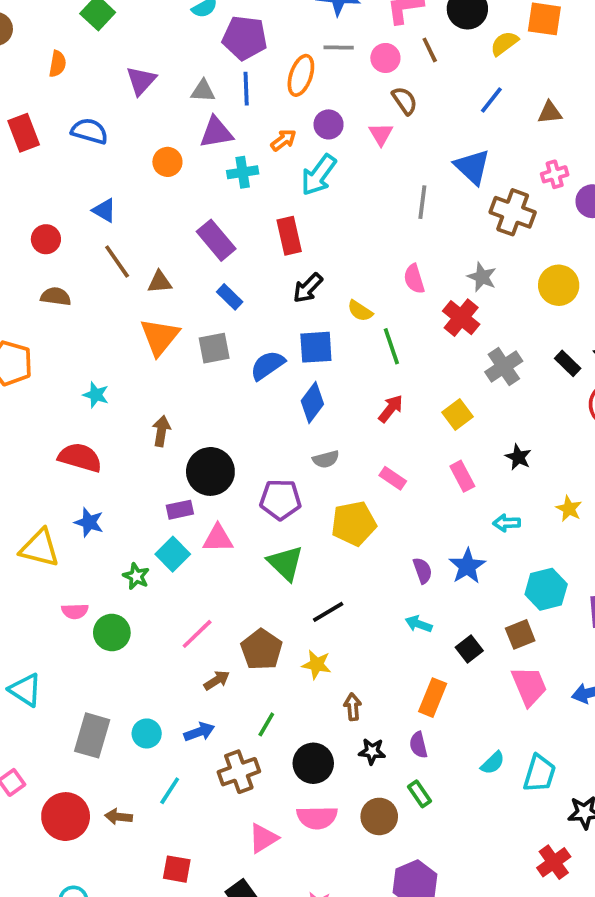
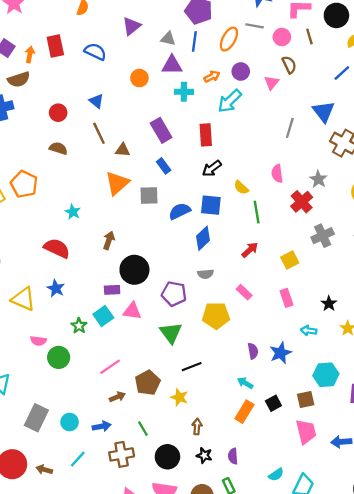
black star: (518, 457) -> (329, 304), moved
orange rectangle: (433, 698) -> (244, 412), moved
green line: (266, 724) -> (143, 429), turned -70

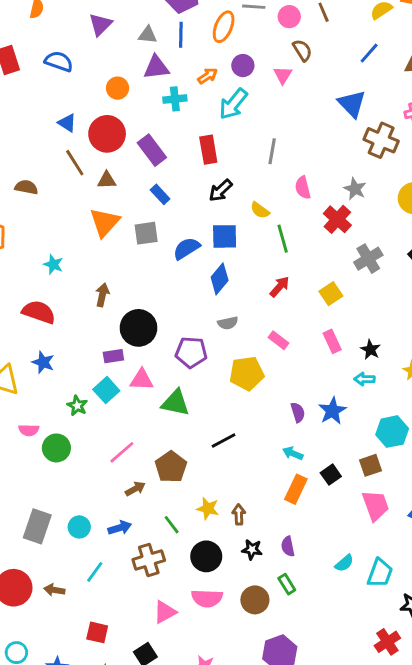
red circle: (58, 113) -> (107, 134), moved, size x1.6
gray line: (290, 128) -> (272, 151), moved
black star: (329, 304) -> (370, 350), moved
green triangle: (171, 333) -> (175, 403), moved, turned -35
yellow star: (179, 397) -> (208, 508), moved

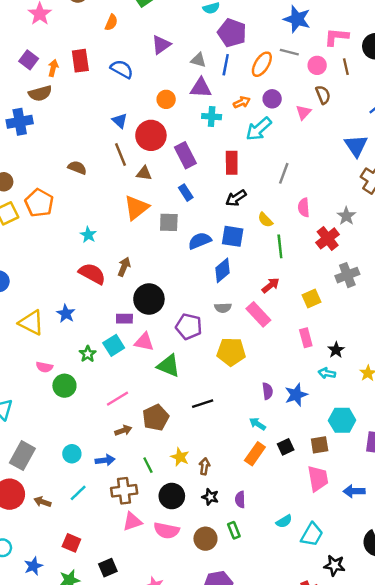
red semicircle: (39, 312) -> (92, 274), moved
pink rectangle: (278, 340) -> (258, 314), moved, size x1.5
gray rectangle: (37, 526) -> (22, 456), moved
pink triangle: (165, 612) -> (132, 522), moved

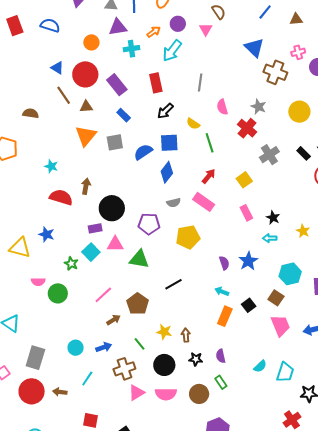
brown square: (320, 445) -> (276, 298), turned -35

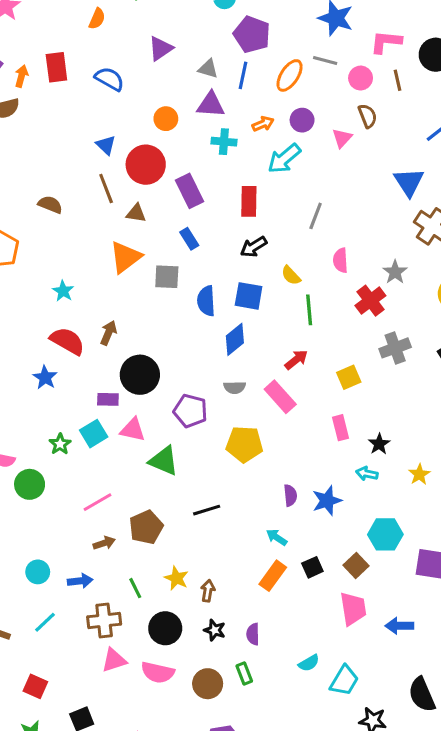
blue semicircle: (143, 152) -> (206, 301), turned -72
blue star: (46, 234) -> (45, 377), moved

